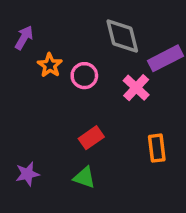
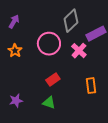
gray diamond: (122, 36) -> (71, 21), turned 60
orange star: (50, 65) -> (15, 51), moved
pink circle: (84, 76) -> (49, 44), size x1.5

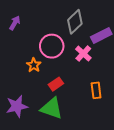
orange star: (15, 51) -> (34, 65), moved
purple star: (16, 101) -> (17, 106), size x1.5
green triangle: (49, 103) -> (52, 108), size x1.6

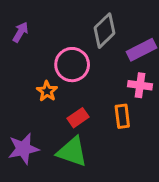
pink cross: (83, 53) -> (140, 85), moved, turned -35
orange rectangle: (96, 90) -> (122, 116), moved

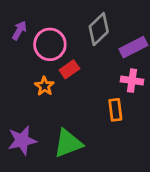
pink circle: (72, 65) -> (50, 44), moved
red rectangle: (78, 118) -> (69, 69), moved
green triangle: (72, 152) -> (68, 143), turned -40

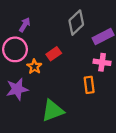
purple arrow: (19, 30) -> (25, 25), moved
pink circle: (50, 44) -> (15, 49), moved
purple star: (22, 140) -> (17, 89), moved

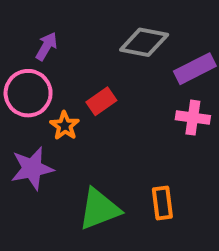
gray diamond: (76, 23) -> (144, 42), turned 55
orange rectangle: (89, 85) -> (162, 203), moved

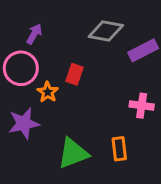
red rectangle: (101, 101) -> (75, 74), turned -36
pink cross: (193, 118) -> (142, 106), moved

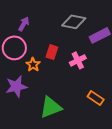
pink cross: (142, 106) -> (78, 60), moved, turned -35
orange rectangle: (119, 149) -> (96, 98), moved, turned -49

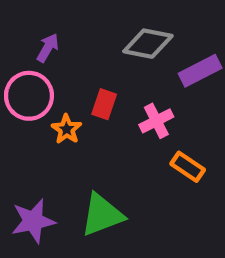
purple star: (16, 86) -> (33, 221), moved
orange rectangle: (96, 98) -> (188, 167), moved

